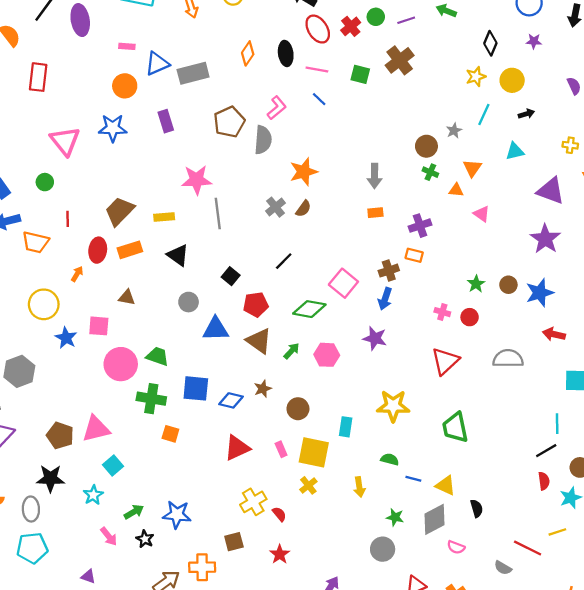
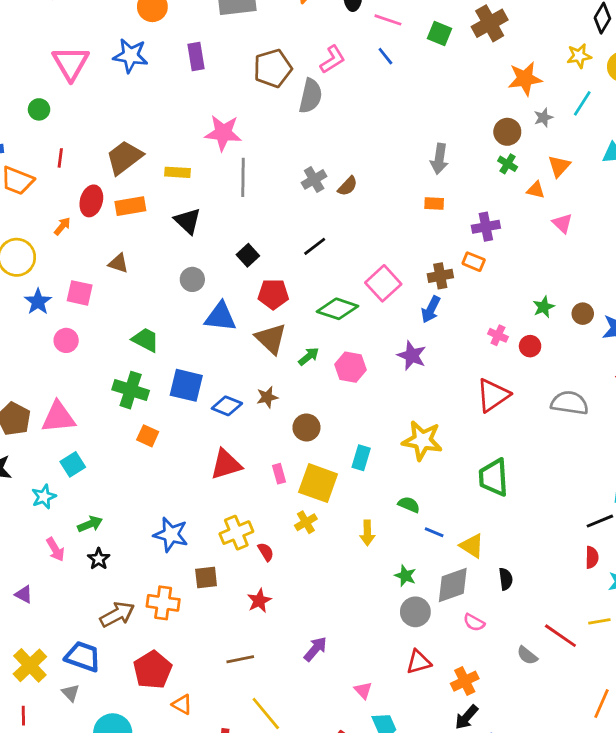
orange star: (304, 172) -> (525, 79), moved
pink circle: (121, 364) -> (66, 340), moved, size x0.6
blue star: (177, 515) -> (171, 535), moved
gray circle: (383, 549) -> (415, 612), moved

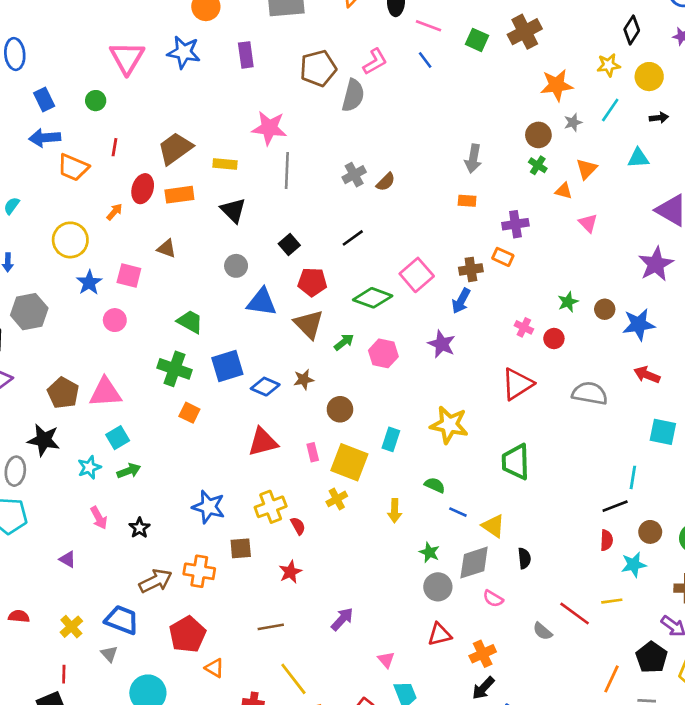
blue square: (186, 385) -> (227, 366), turned -32
green arrow: (90, 524) -> (129, 471), moved
yellow cross: (30, 665) -> (71, 627), size x0.7

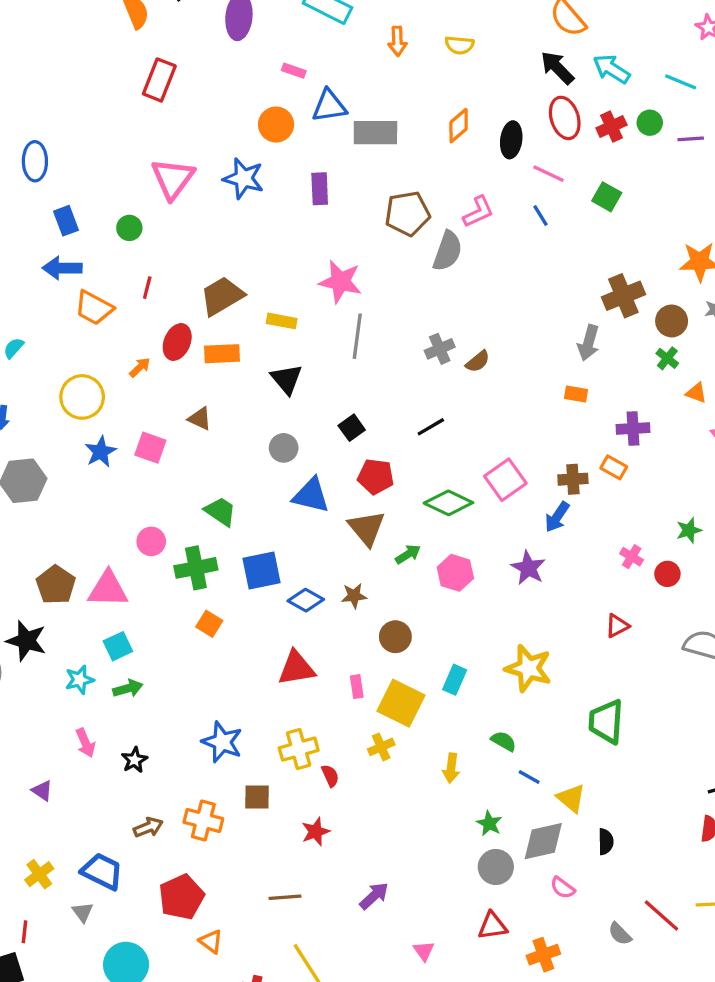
brown cross: (525, 32) -> (623, 296), moved
pink circle: (115, 320) -> (151, 541), moved
green cross: (175, 369) -> (196, 568), turned -36
red triangle: (517, 384) -> (617, 626), size x0.6
brown arrow: (156, 581) -> (148, 827), size x0.7

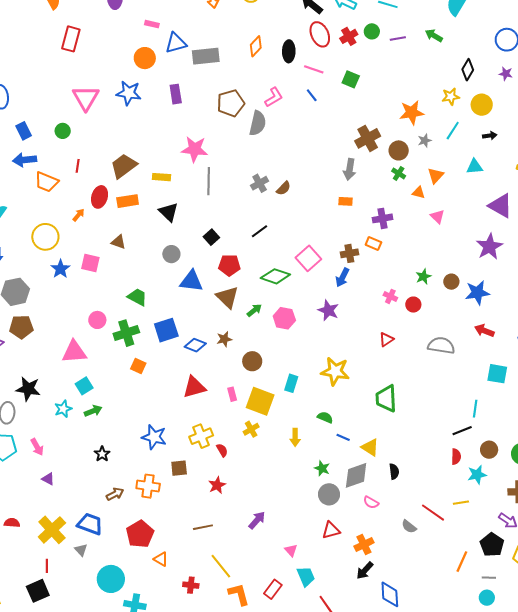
brown pentagon: (56, 585) -> (21, 327), moved, turned -30
pink arrow: (85, 743) -> (37, 447), moved
yellow cross: (39, 874) -> (52, 530), size x1.6

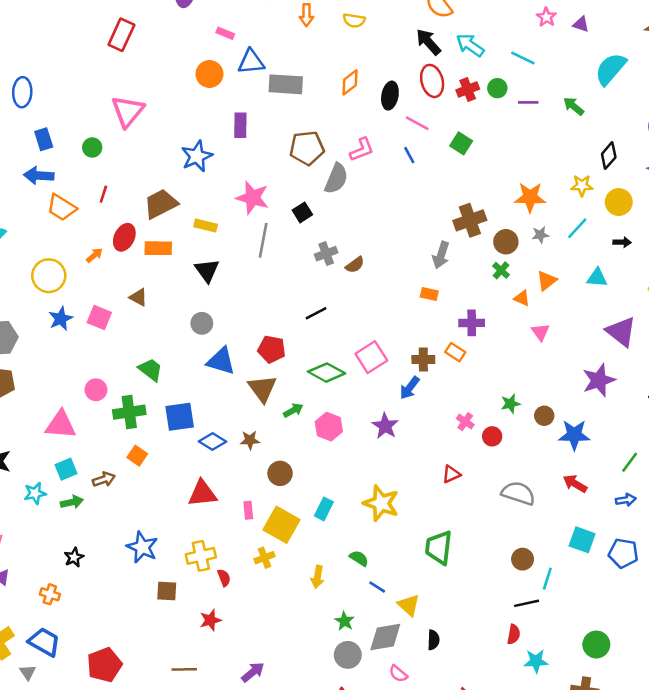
blue star: (129, 93) -> (197, 156), moved, turned 30
black square: (211, 237) -> (302, 212), moved
brown circle: (489, 450) -> (523, 559), moved
orange cross: (148, 486) -> (50, 594), moved, size x0.7
brown arrow: (115, 494) -> (104, 479), moved

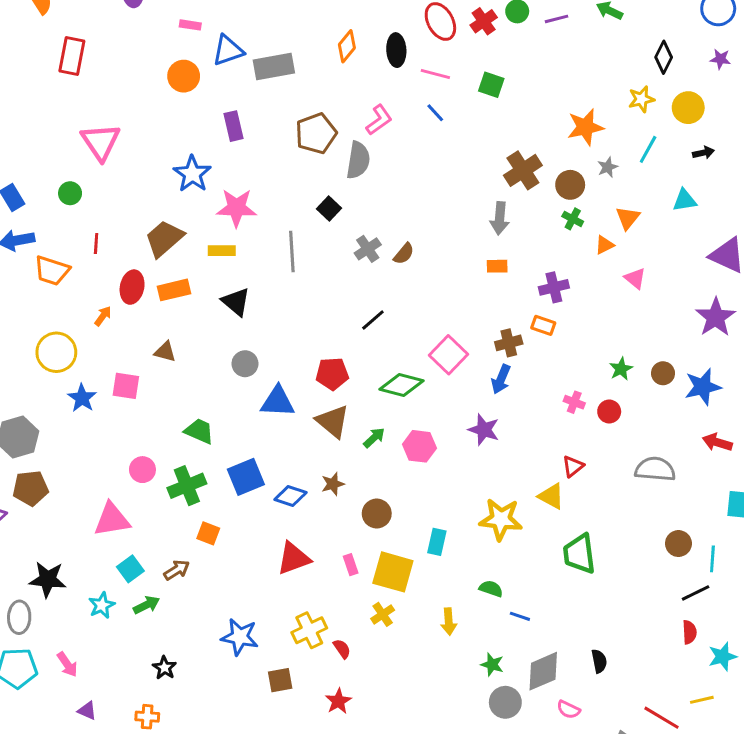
pink star: (252, 198) -> (237, 208), moved
orange triangle: (522, 298) -> (604, 245), turned -36
yellow triangle: (409, 605) -> (551, 496), moved

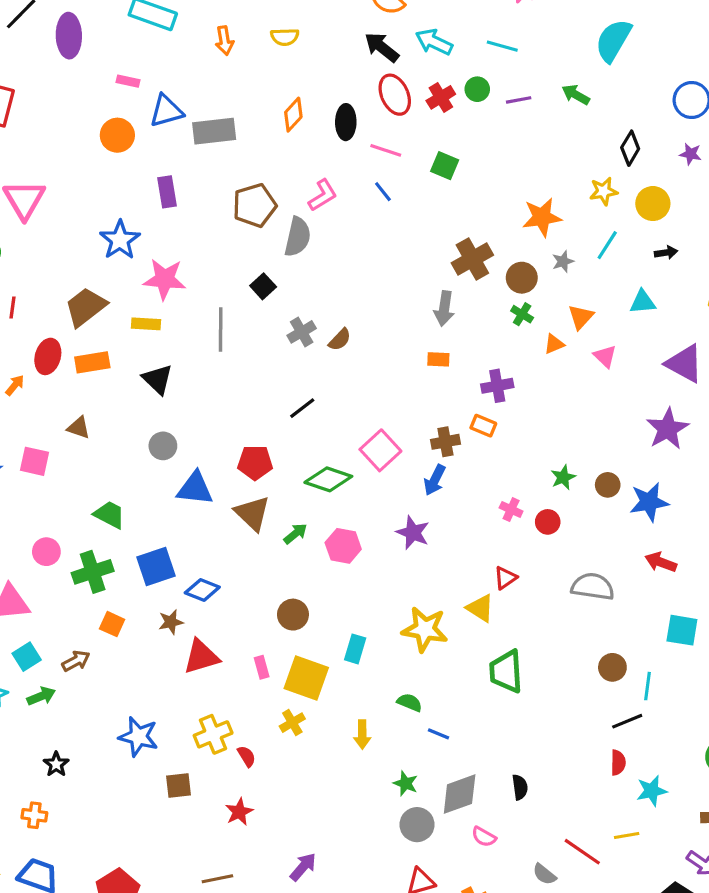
pink triangle: (635, 278) -> (605, 356), moved
brown star: (333, 484) -> (171, 622), moved

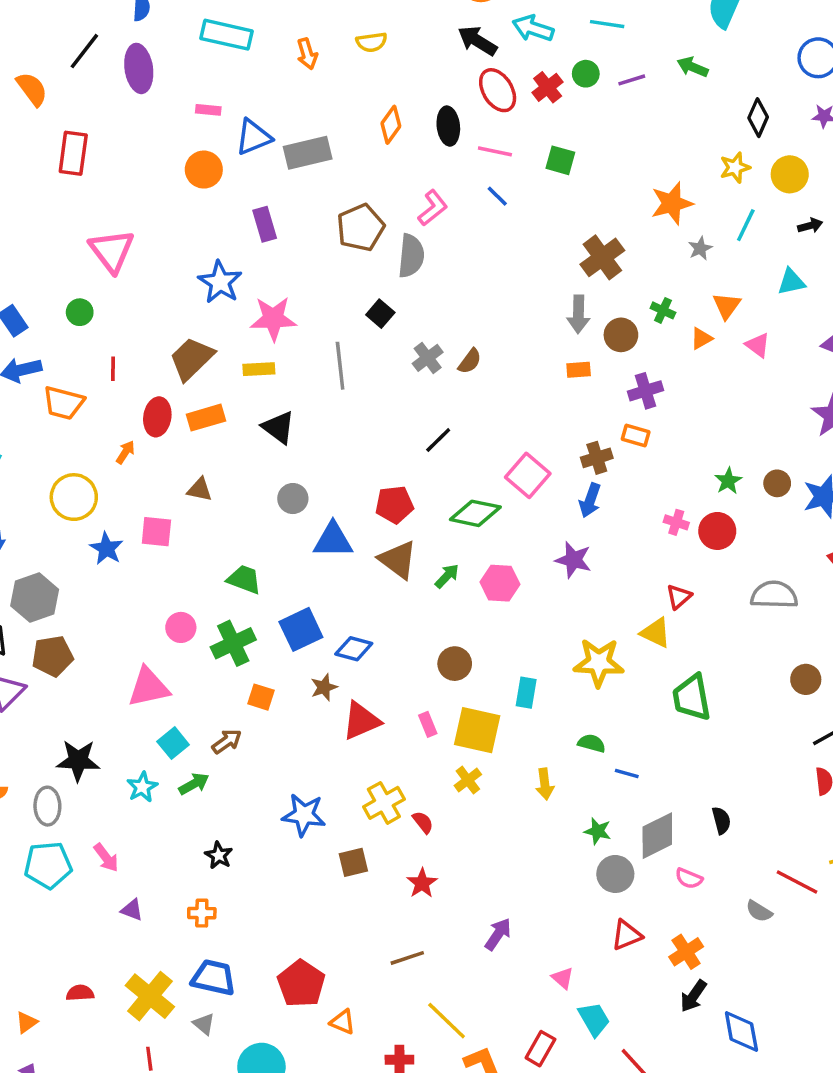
brown circle: (522, 278) -> (621, 335), moved
red circle: (548, 522) -> (717, 531), size x1.4

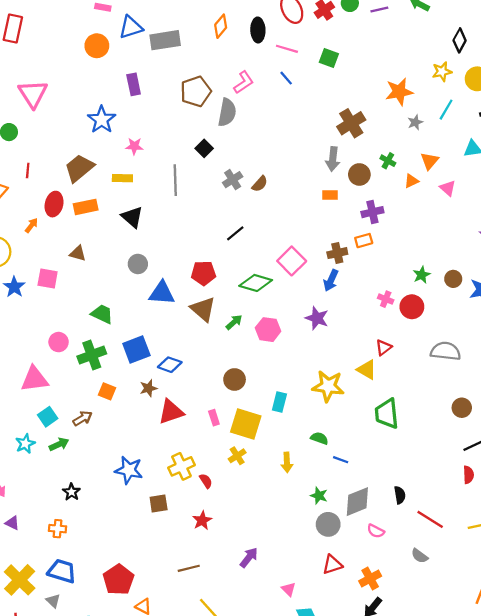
pink star: (273, 319) -> (134, 146), size x0.6
orange rectangle: (636, 435) -> (364, 241), turned -36
red line: (797, 882) -> (430, 519), moved

